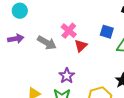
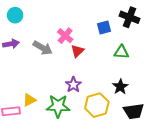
blue square: (107, 32) -> (104, 27), moved, turned -32
purple star: (67, 76) -> (73, 85), moved

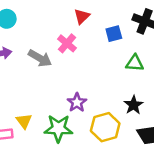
red triangle: (77, 51) -> (82, 16), moved
yellow triangle: (29, 100) -> (24, 121), turned -40

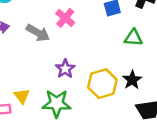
purple star: (77, 103) -> (65, 69), moved
yellow hexagon: (105, 127) -> (102, 84), moved

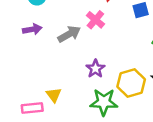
gray arrow: (38, 33) -> (69, 34), turned -60
green star: (57, 103) -> (104, 102), moved

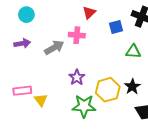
pink cross: (95, 20) -> (77, 35), turned -35
pink rectangle: (32, 108) -> (22, 91), moved

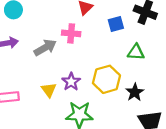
yellow hexagon: (108, 90) -> (106, 79), moved
yellow triangle: (41, 100) -> (49, 90), moved

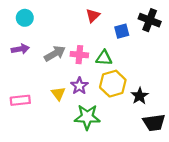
pink cross: (71, 33) -> (79, 55), moved
green triangle: (136, 52) -> (104, 58), moved

